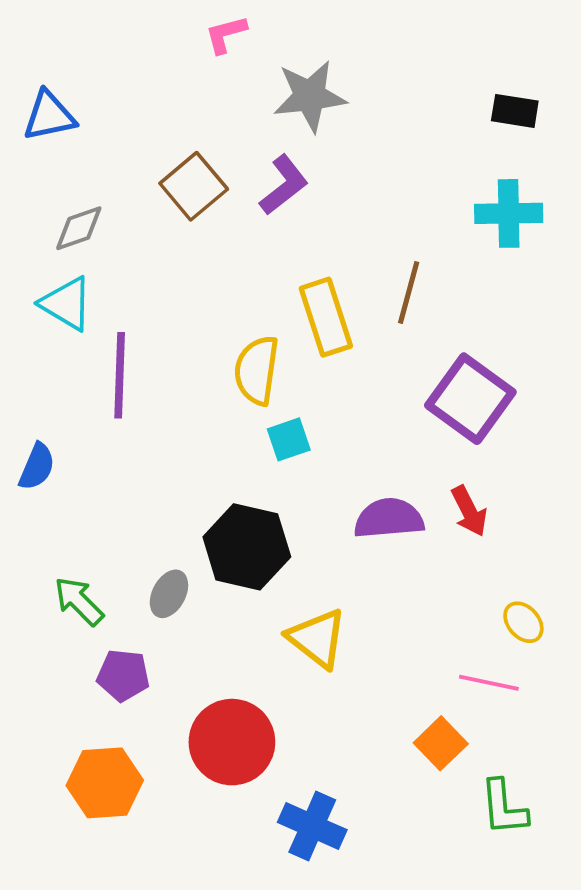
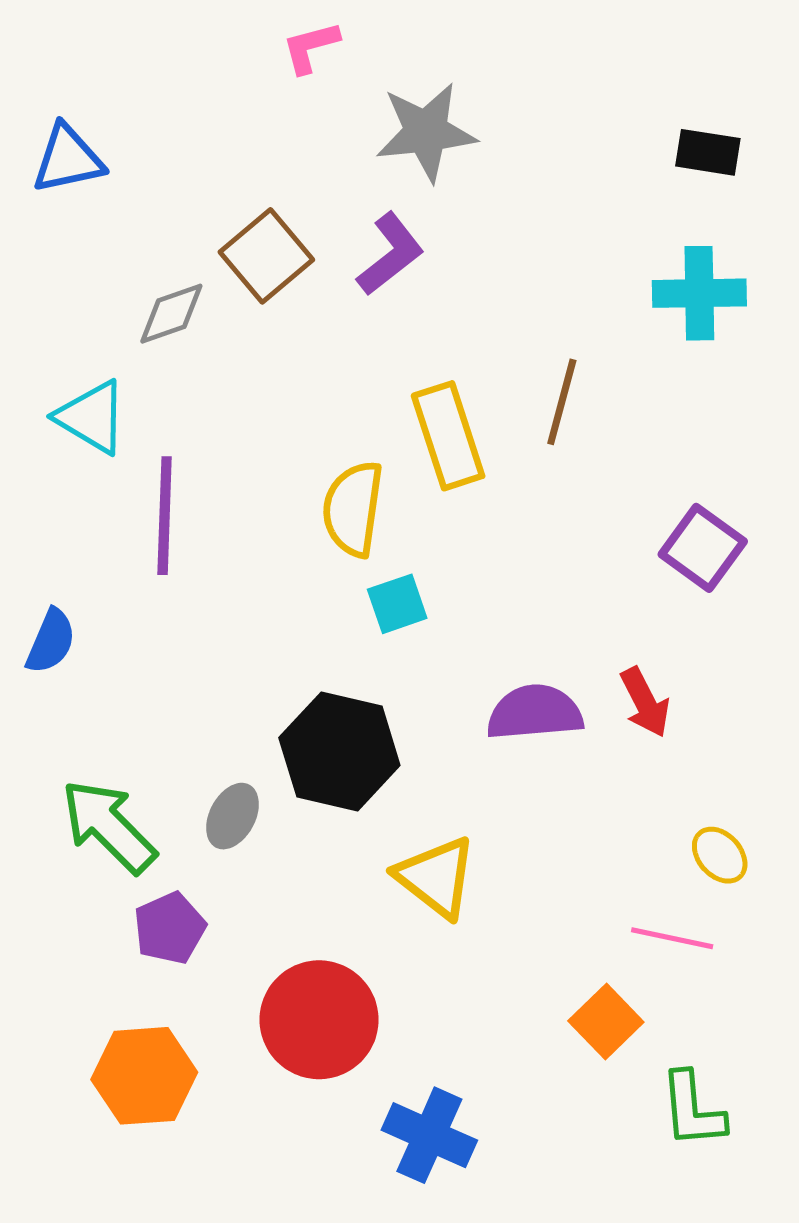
gray diamond: (79, 228) -> (171, 314), moved
purple square: (470, 399) -> (703, 548), moved, size x0.7
green arrow: (79, 601) -> (109, 826), size x1.4
purple pentagon: (123, 675) -> (170, 928), turned -30

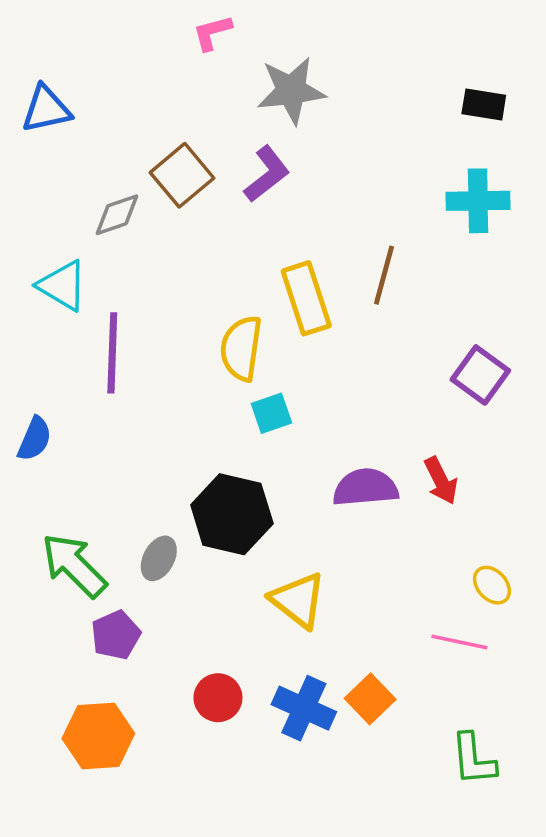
red circle: (319, 1020) -> (218, 698), size x0.6
orange square: (606, 1021) -> (370, 699), moved
blue cross: (429, 1135) -> (304, 708), moved

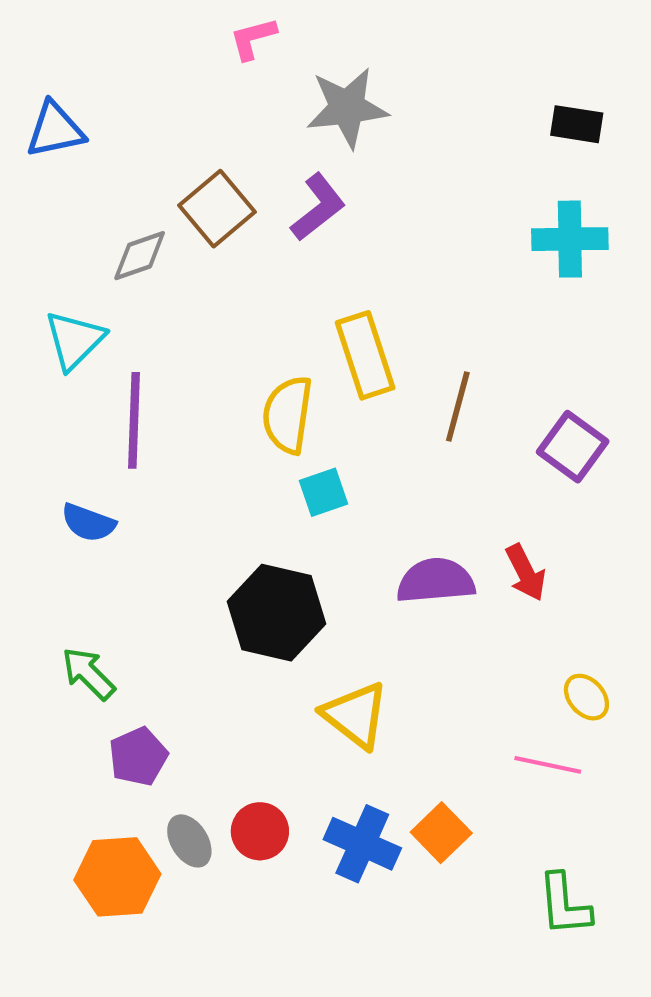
brown line: (384, 275) -> (458, 406), moved
cyan triangle: (62, 286) -> (75, 340), turned 44
blue semicircle: (35, 439) -> (88, 523), moved, turned 87
gray ellipse: (159, 558) -> (189, 841), moved, turned -60
green arrow: (74, 565) -> (88, 674), size x0.7

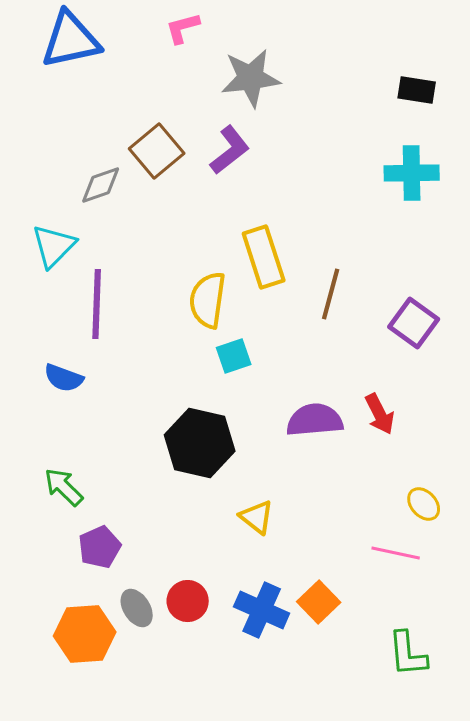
blue triangle: (55, 130) -> (71, 40), moved, size x1.4
yellow triangle: (355, 715) -> (257, 517), size x0.7

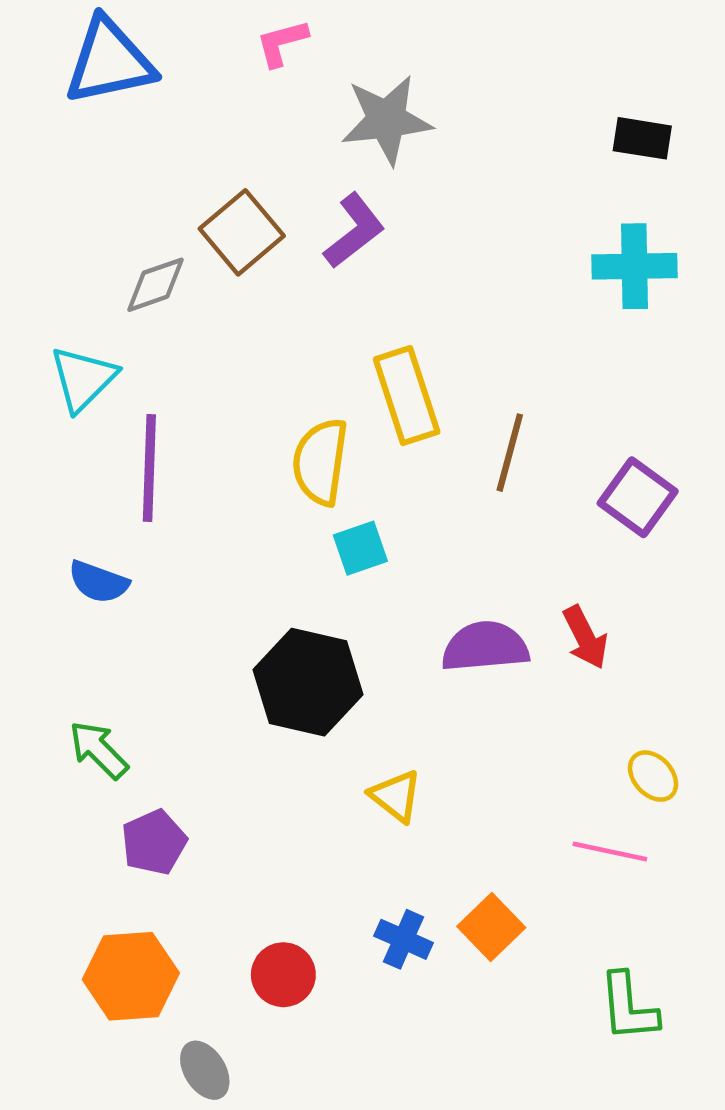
red circle: (188, 601) -> (283, 975), moved
gray ellipse: (137, 608) -> (205, 1070), moved
blue cross: (262, 610) -> (403, 939), size x0.7

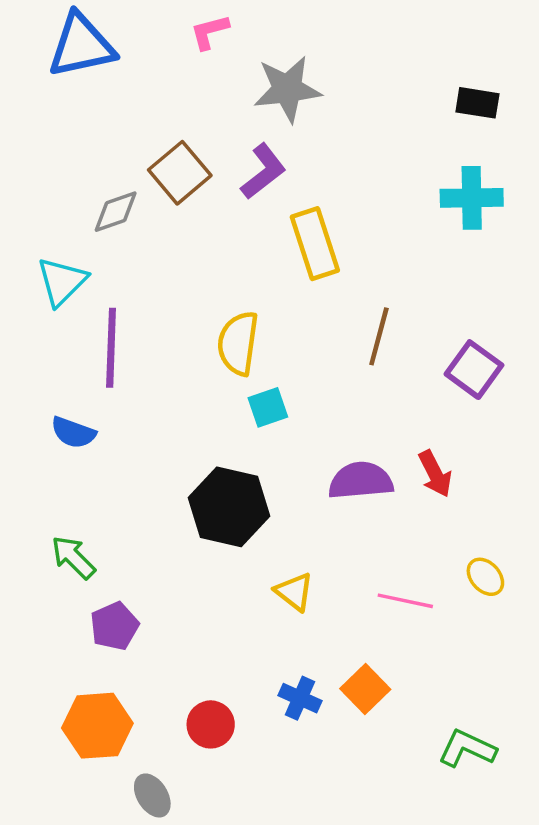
yellow rectangle: (407, 396) -> (315, 244), moved
pink line: (610, 852) -> (405, 601), moved
green L-shape: (628, 1007) -> (467, 749), turned 120

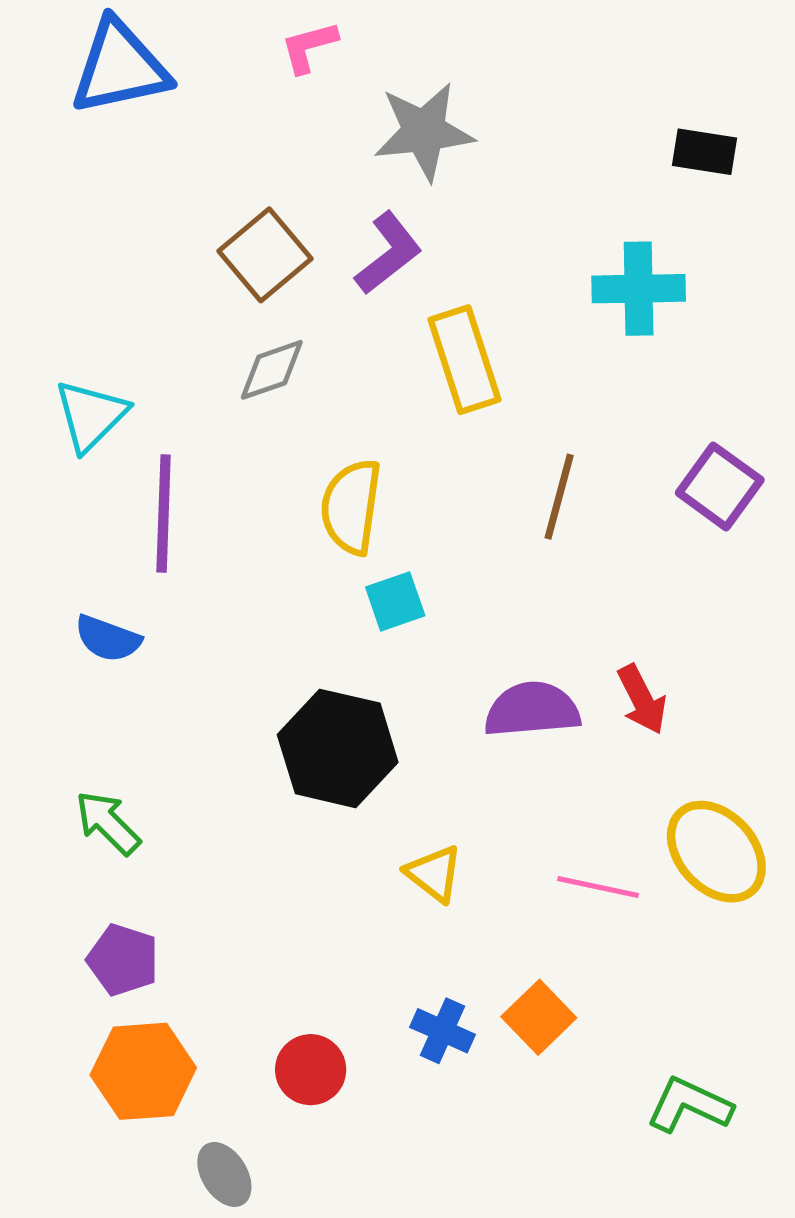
cyan cross: (472, 198) -> (639, 289), moved
gray diamond: (116, 212) -> (272, 370), moved
purple square: (474, 370) -> (720, 486), moved
yellow ellipse: (485, 577) -> (716, 852), size x1.8
purple pentagon: (114, 626) -> (123, 960), moved, turned -30

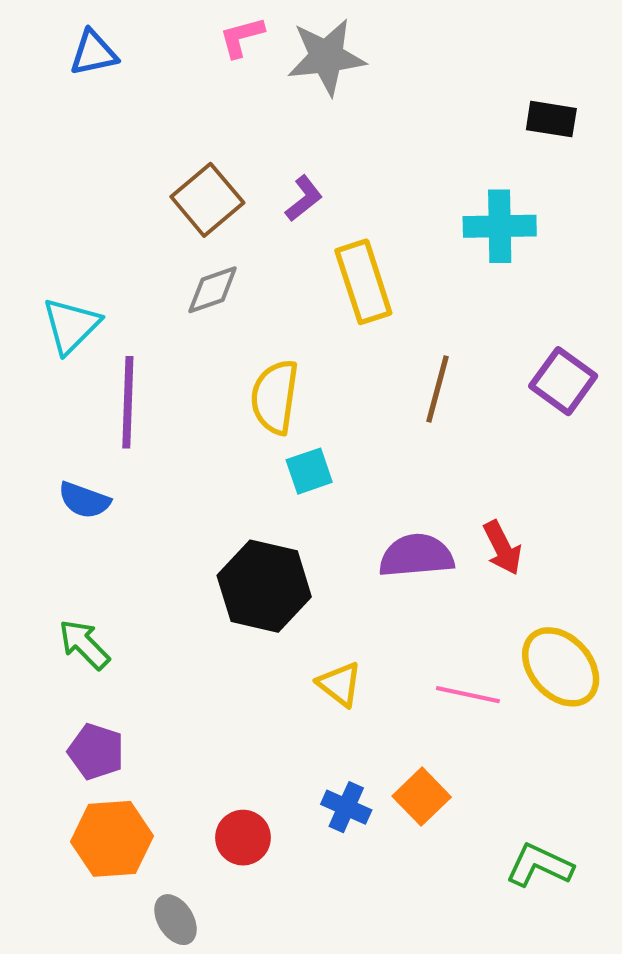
blue triangle: (120, 67) -> (93, 53), size x0.6
gray star: (424, 131) -> (326, 57), moved
purple L-shape: (388, 253) -> (304, 198), size x0.7

